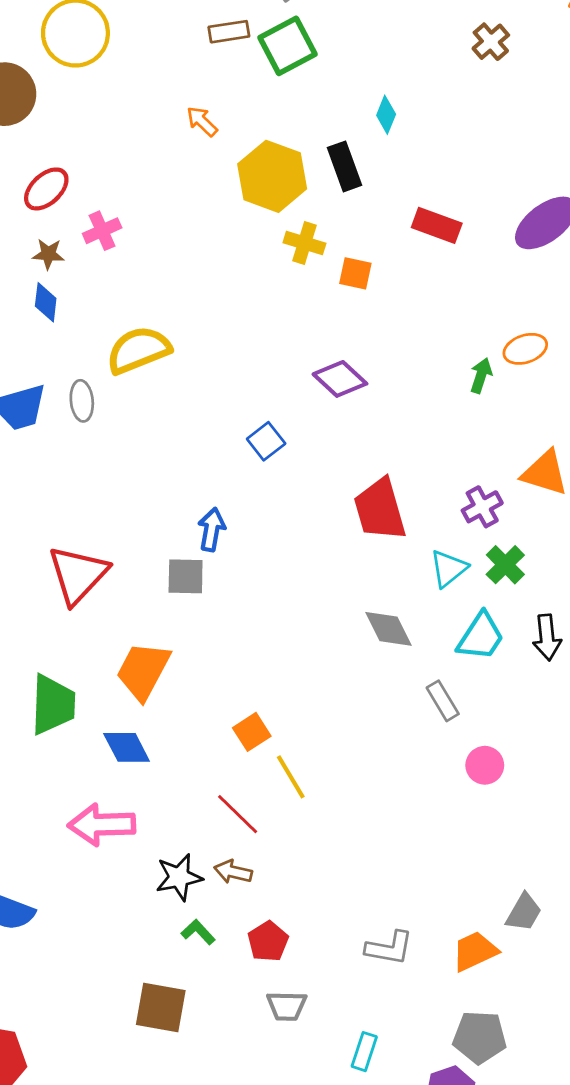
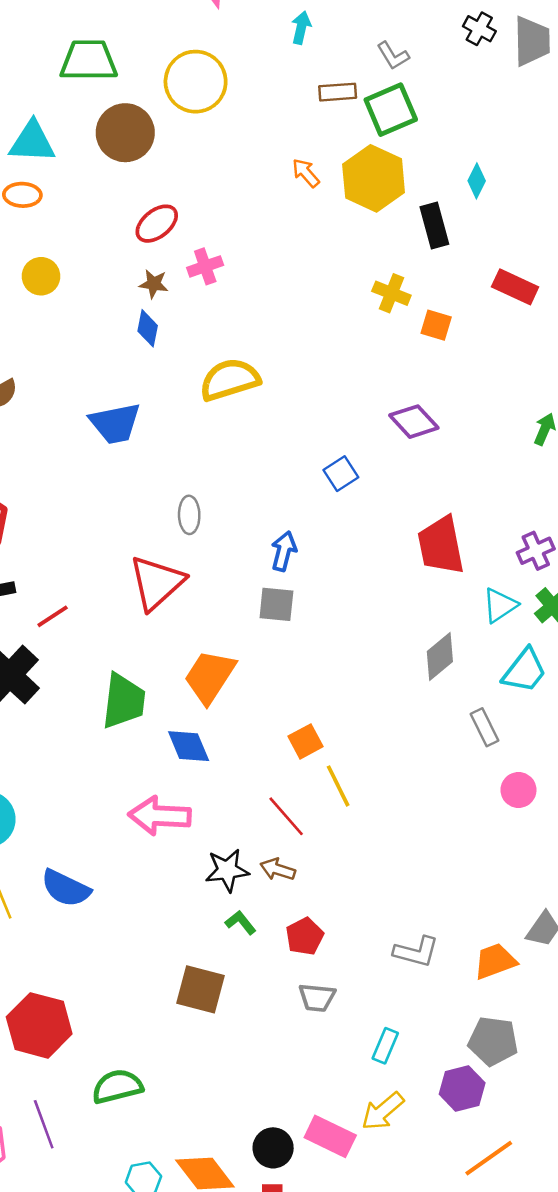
yellow hexagon: (272, 176) -> (374, 178), moved
gray ellipse: (82, 401) -> (189, 515), moved
gray square: (186, 576) -> (276, 604), moved
gray diamond: (389, 629) -> (440, 656), turned 72

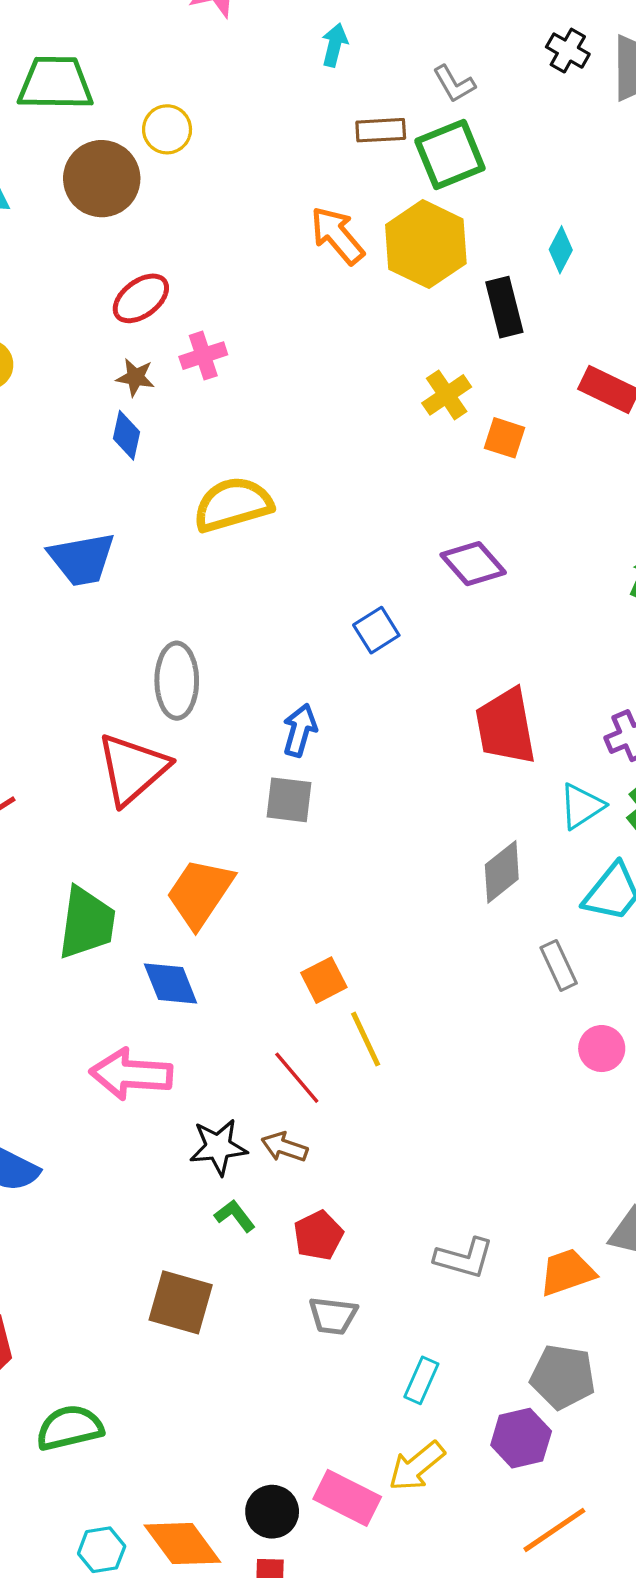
yellow circle: (196, 82) -> (167, 129), moved, size x0.6
orange arrow: (306, 173) -> (337, 235), size x1.5
yellow cross: (391, 293) -> (447, 395), turned 33
gray ellipse: (189, 515) -> (177, 681), size x1.5

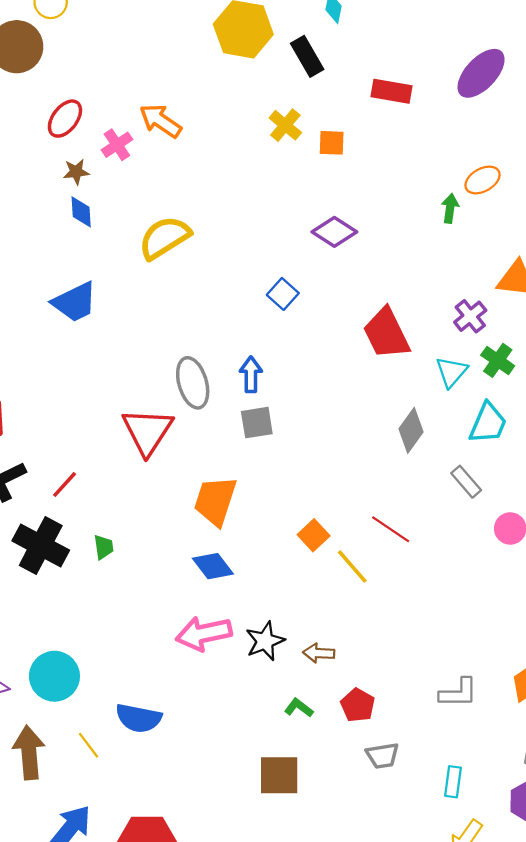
orange arrow: (337, 235) -> (160, 121), moved
gray ellipse: (177, 681) -> (193, 383), moved
green trapezoid: (87, 923) -> (104, 547), moved, size x0.5
red line: (297, 1078) -> (391, 529), moved
black star: (218, 1147) -> (265, 641), moved

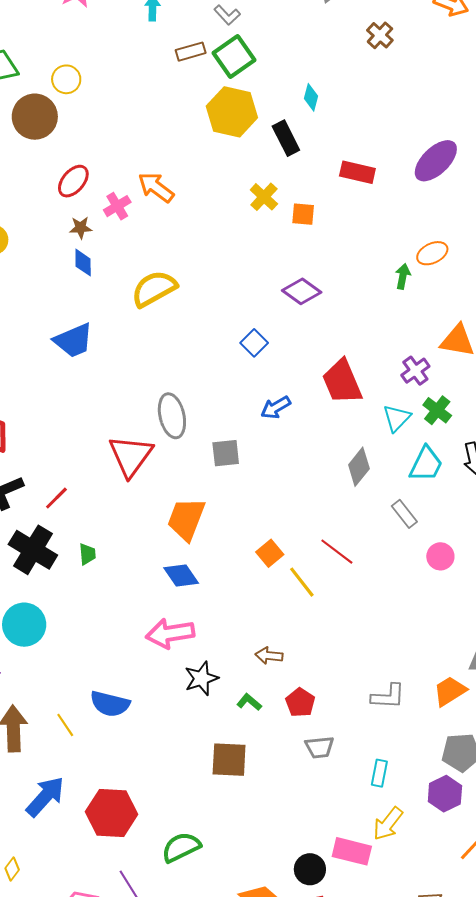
blue arrow: (251, 375) -> (276, 408), moved, turned -124
black star: (265, 641) -> (201, 678), moved
cyan circle: (54, 676) -> (24, 625), moved

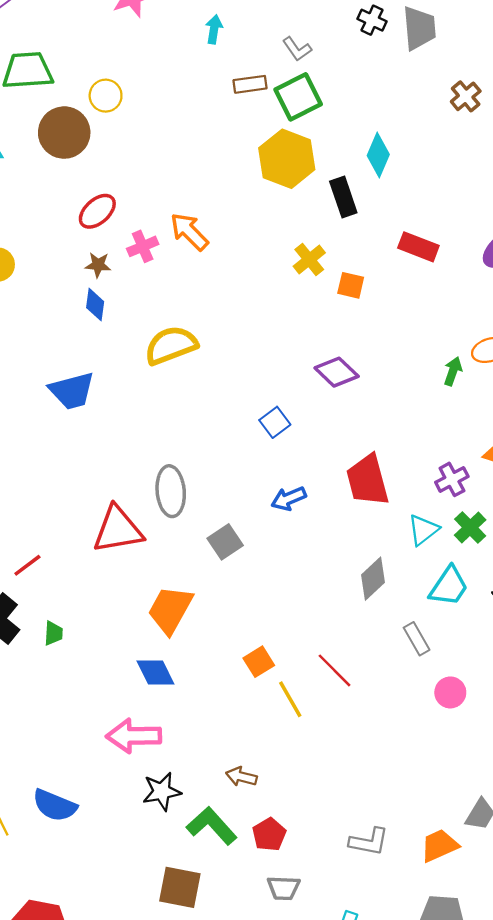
cyan diamond: (311, 97) -> (378, 155), size x1.4
gray square: (226, 453) -> (225, 542), turned -36
red triangle: (131, 456) -> (118, 530), turned 36
green L-shape: (249, 702) -> (212, 826), size x1.8

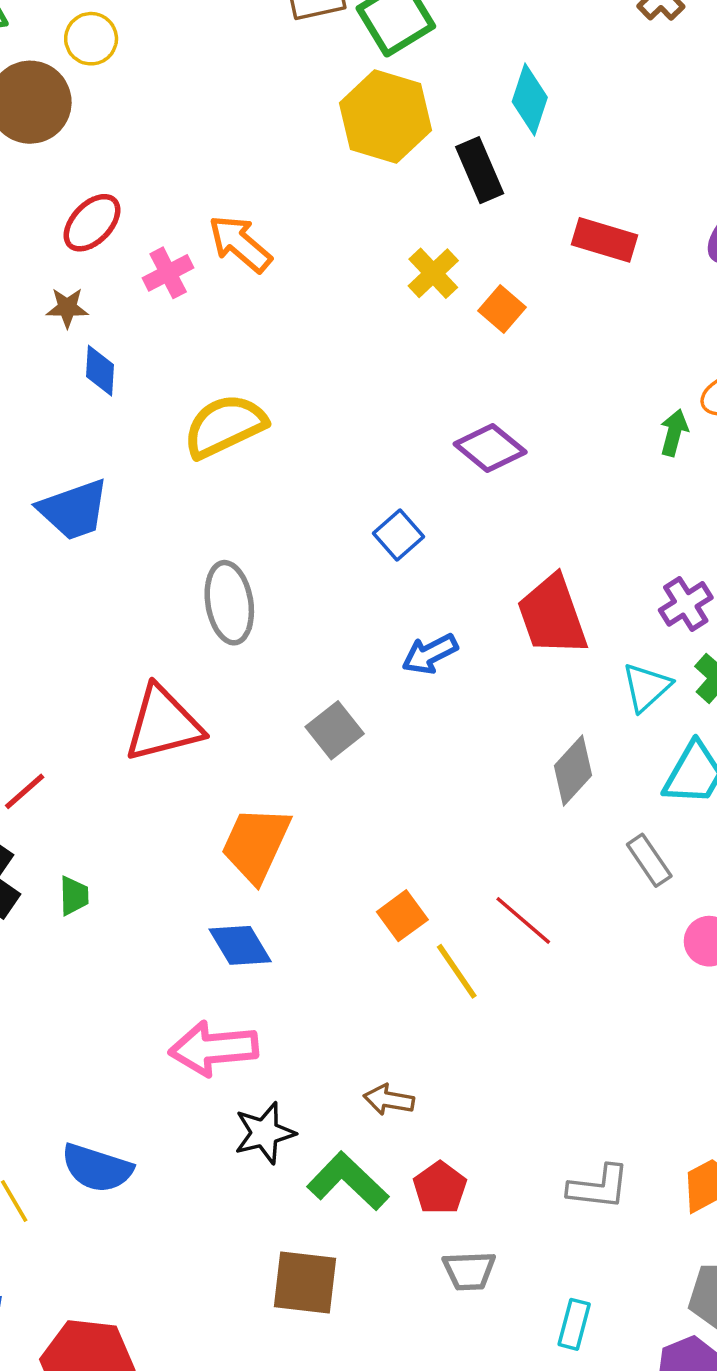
brown star: (98, 265) -> (67, 308), moved
orange square: (351, 285) -> (502, 309), turned 32
gray ellipse: (171, 491) -> (229, 603), moved

